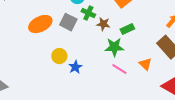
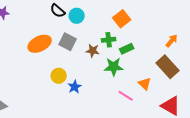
green cross: (88, 13) -> (109, 40), moved, turned -32
brown star: (103, 24) -> (93, 51), moved
pink line: (119, 69) -> (126, 96), moved

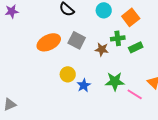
cyan circle: (77, 16) -> (104, 10), moved
green star: (114, 67) -> (115, 81), moved

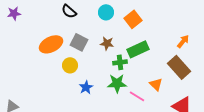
green cross: (118, 38) -> (120, 62), moved
green rectangle: (136, 47) -> (138, 49), size x1.5
brown star: (102, 49) -> (107, 43), moved
yellow circle: (68, 74) -> (70, 65), moved

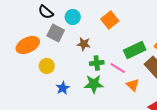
cyan circle: (106, 12) -> (73, 17), moved
gray square: (79, 42) -> (56, 33), moved
green rectangle: (138, 49) -> (135, 50), moved
pink line: (137, 96) -> (118, 68), moved

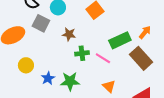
yellow circle: (47, 66) -> (26, 65), moved
green star: (94, 84) -> (70, 81), moved
orange triangle: (133, 85) -> (109, 86), moved

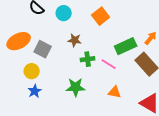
gray square: (41, 23) -> (43, 49), moved
blue star: (48, 78) -> (35, 91), moved
orange triangle: (109, 86) -> (115, 92), turned -32

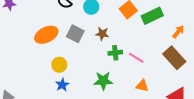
green rectangle: (126, 46) -> (152, 16), moved
gray square: (43, 49) -> (75, 34), moved

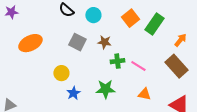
green rectangle: (152, 16) -> (154, 24), turned -30
orange ellipse: (46, 35) -> (30, 43), moved
blue star: (62, 85) -> (73, 93), moved

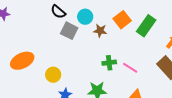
gray square: (77, 42) -> (69, 31), moved
brown star: (104, 42) -> (100, 31), moved
orange ellipse: (30, 43) -> (22, 61), moved

